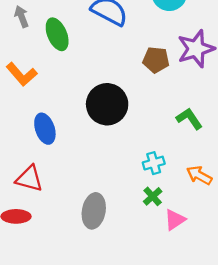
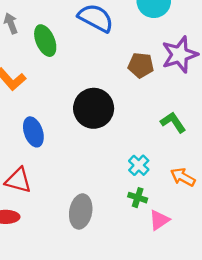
cyan cross: (154, 163) -> (139, 165), turned -30
green cross: (153, 196) -> (138, 198), turned -30

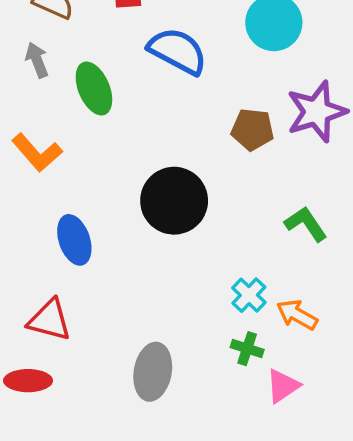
orange arrow: (183, 177) -> (297, 315), moved

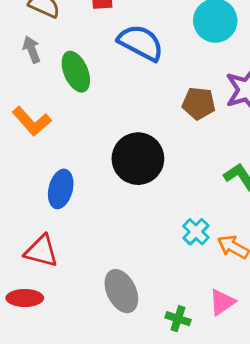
blue ellipse: (74, 240) -> (61, 189), turned 33
green cross: (247, 349) -> (178, 319), moved
gray ellipse: (153, 372) -> (121, 291), turned -36

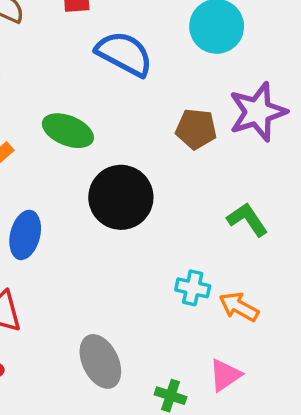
green ellipse: (76, 72) -> (68, 131), moved, turned -45
cyan cross: (196, 232) -> (193, 288), turned -32

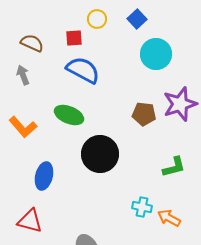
blue semicircle: (124, 54) -> (83, 70), moved
green L-shape: (247, 220) -> (174, 167), turned 110

